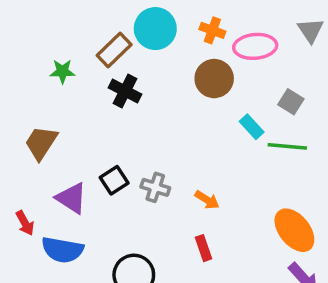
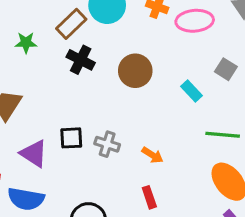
brown circle: (214, 79) -> (135, 71), moved
green line: (287, 146) -> (223, 135), moved
black square: (114, 180) -> (71, 138), turned 30

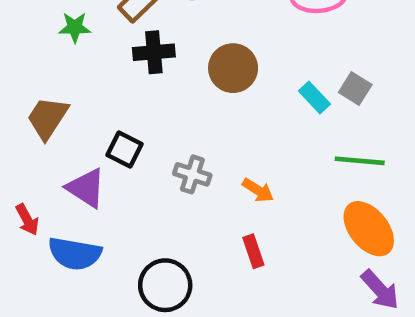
black cross: (81, 60) -> (154, 52), turned -32
gray square: (226, 69) -> (355, 88), moved
black square: (71, 138) -> (124, 150), moved, turned 30

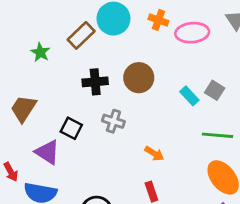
green star: (75, 27) -> (40, 52), turned 30
black cross: (154, 52) -> (95, 82), moved
gray cross: (192, 174) -> (113, 121), moved

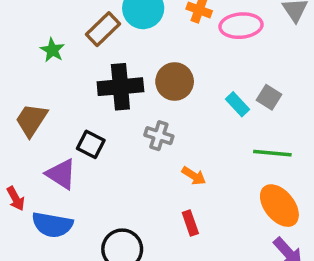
black cross: (95, 82) -> (120, 87), size x1.4
gray cross: (113, 121) -> (159, 136), moved

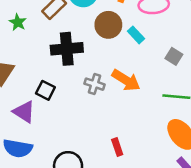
brown circle: (175, 82) -> (108, 25), moved
cyan rectangle: (237, 104) -> (136, 35), moved
orange arrow: (194, 176) -> (126, 80), moved, size x1.6

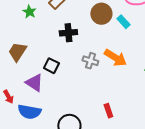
black cross: (67, 49) -> (68, 33), size x0.7

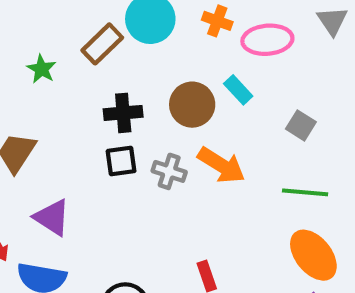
brown circle: (101, 14) -> (192, 105), moved
black square: (51, 66) -> (121, 161), moved, turned -35

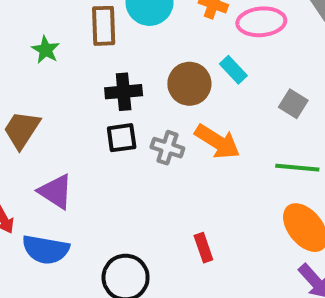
brown rectangle: (102, 44) -> (104, 26), turned -48

